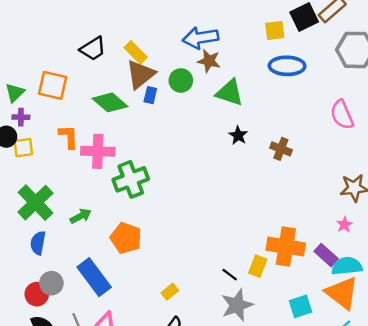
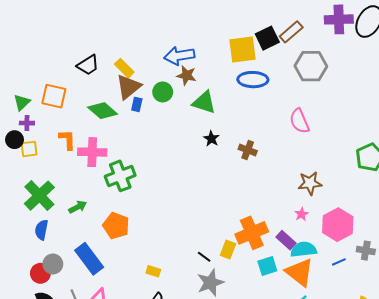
yellow square: (275, 30) -> (242, 49), size x1.6
orange cross: (286, 247) -> (252, 233), turned -32
yellow rectangle: (170, 292) -> (153, 271), turned 56
cyan square: (300, 306) -> (267, 266), moved

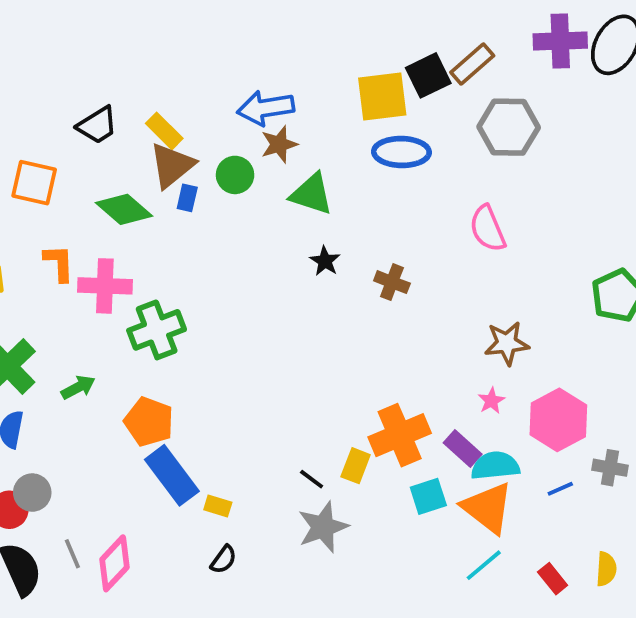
brown star: (187, 75) -> (279, 144), turned -30
blue rectangle: (89, 259) -> (172, 475), moved

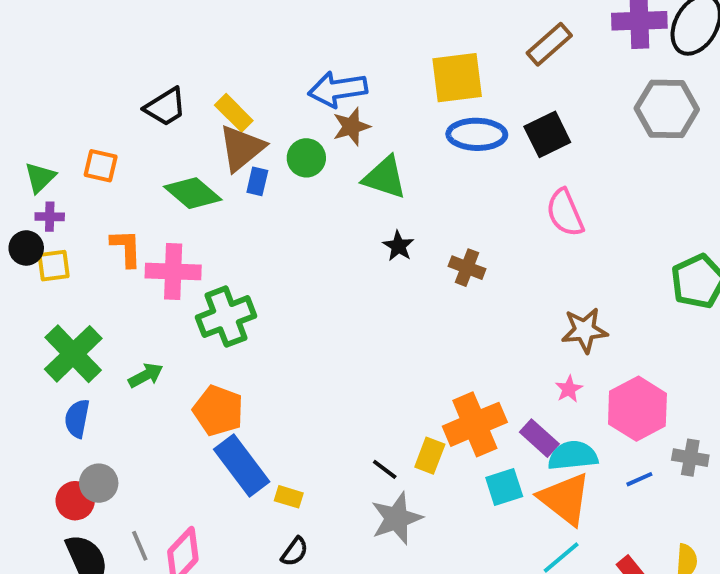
black square: (428, 75) -> (547, 134), moved
gray hexagon: (509, 127) -> (667, 109), moved
orange square: (34, 183) -> (101, 166), size x0.7

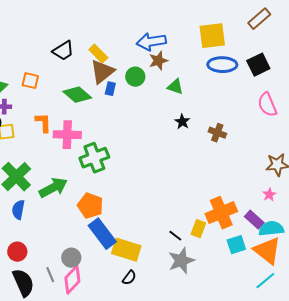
green triangle: (385, 177) -> (175, 87), size x0.7
green arrow: (146, 375) -> (53, 188), size x1.6
gray circle: (99, 483) -> (71, 258), moved
yellow rectangle: (289, 497) -> (126, 250), size x2.0

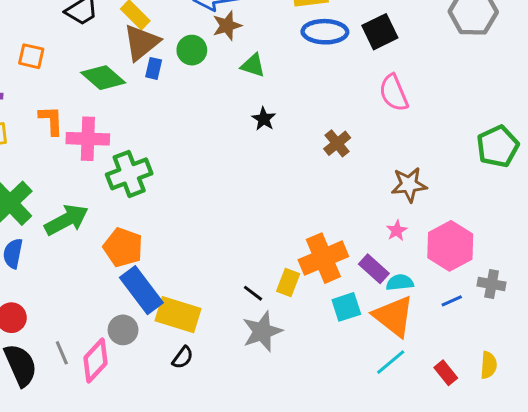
brown cross: (217, 133) -> (337, 143), moved, turned 30
cyan semicircle: (271, 229) -> (400, 283), size x0.7
gray circle: (71, 258) -> (123, 330), moved

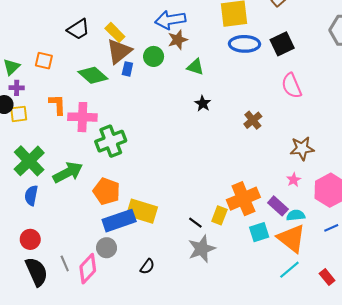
blue rectangle: (141, 290) -> (119, 221), turned -72
yellow rectangle: (178, 315) -> (142, 211), moved

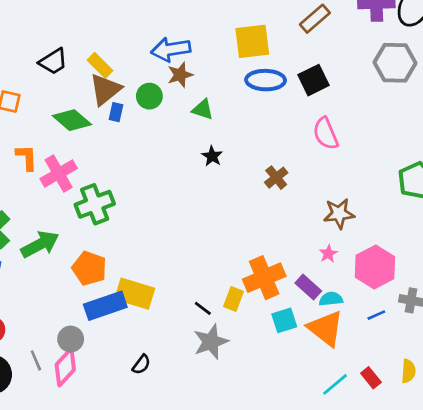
pink cross: (82, 117) -> (59, 174), turned -32
gray circle: (107, 248) -> (71, 339), moved
cyan line: (289, 270) -> (335, 384), moved

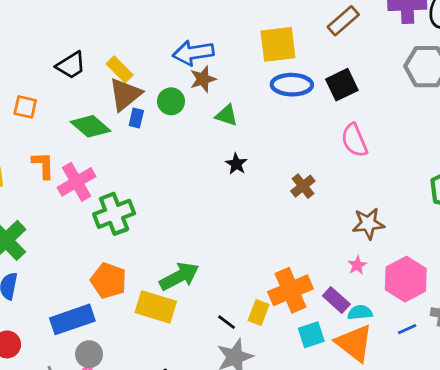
green arrow: (40, 244) -> (179, 276), moved
blue rectangle: (105, 306) -> (72, 319), moved

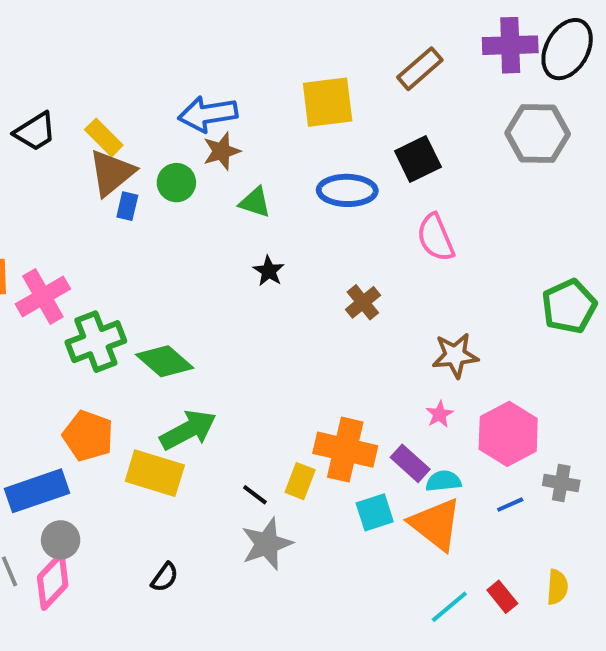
blue ellipse: (292, 85) -> (347, 190), moved
green diamond: (90, 126) -> (165, 361), moved
orange cross: (290, 290) -> (345, 450), turned 36

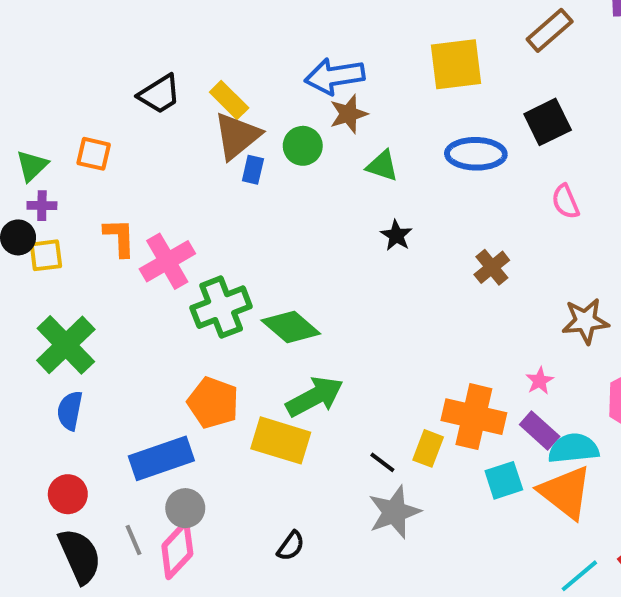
pink semicircle: (436, 238) -> (565, 202), size x0.7
pink star: (439, 414) -> (540, 381), moved
cyan semicircle: (443, 481) -> (573, 448), size x1.4

